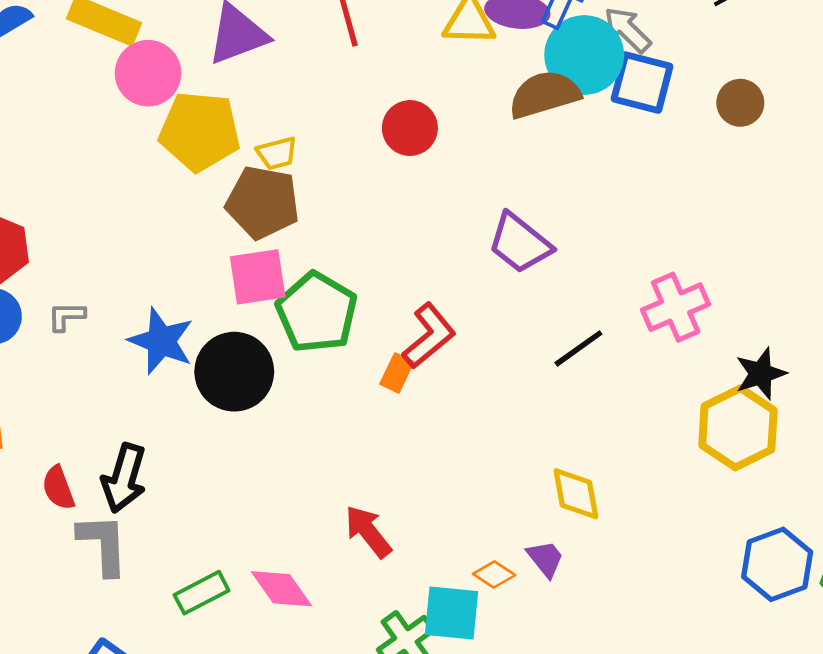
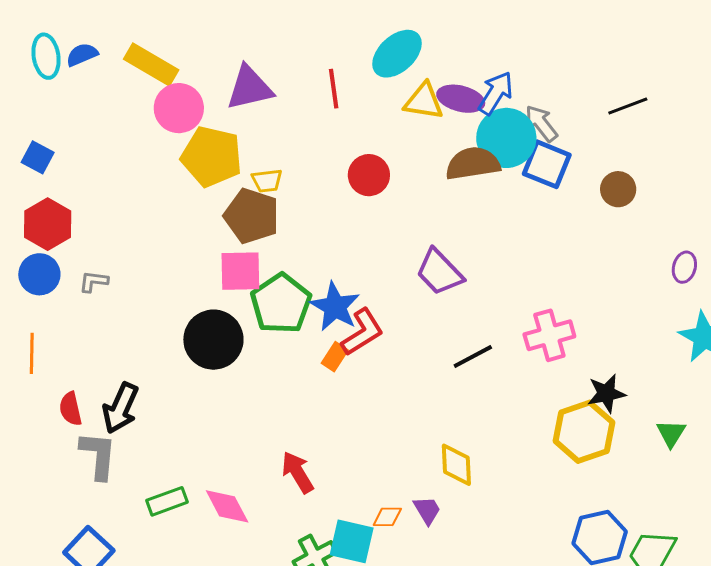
blue star: (161, 341) -> (335, 307), moved
orange diamond: (494, 574) -> (387, 517), turned -40

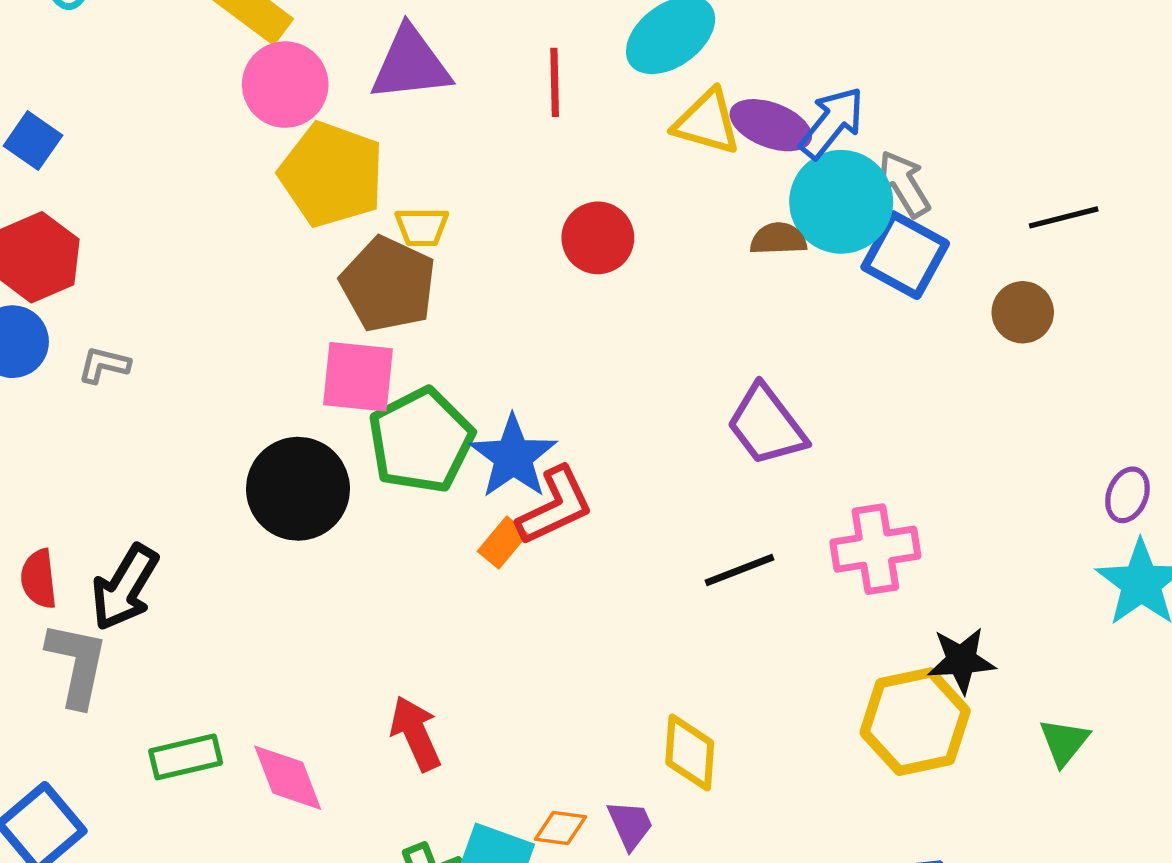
black line: (628, 106) -> (1064, 217), moved
brown semicircle: (473, 163) -> (778, 239), size x0.6
purple ellipse: (684, 267) -> (1127, 495), moved
purple trapezoid: (439, 272) -> (766, 425), moved

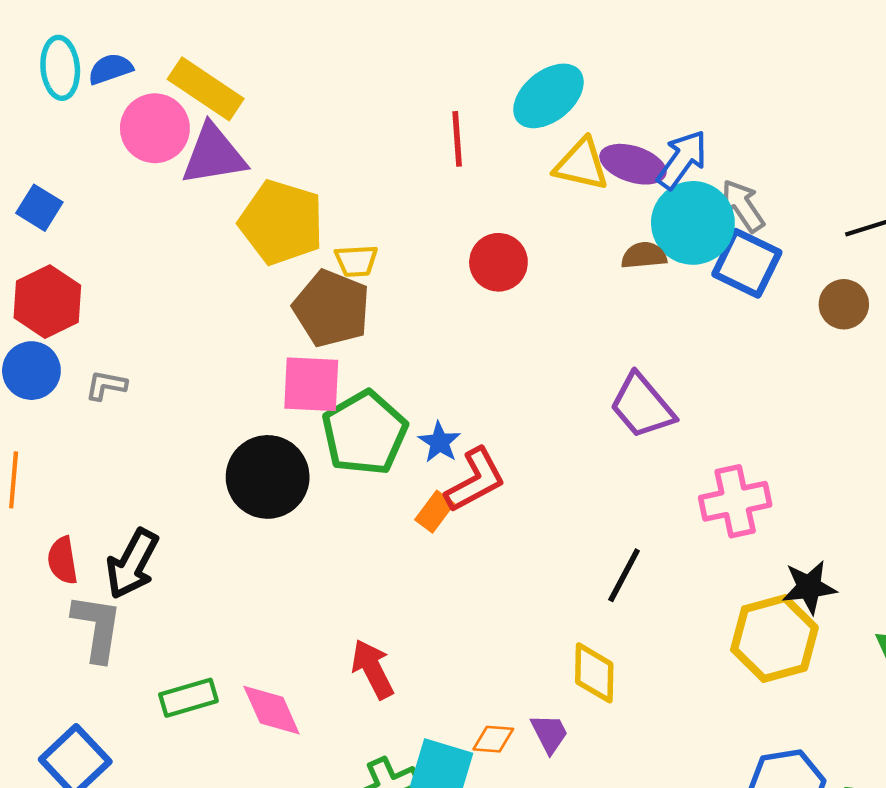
purple triangle: (411, 64) -> (214, 155), moved
pink circle: (285, 85) -> (155, 128), moved
blue star: (513, 457) -> (439, 442), size x0.6
black line: (740, 570) -> (624, 575), moved, turned -38

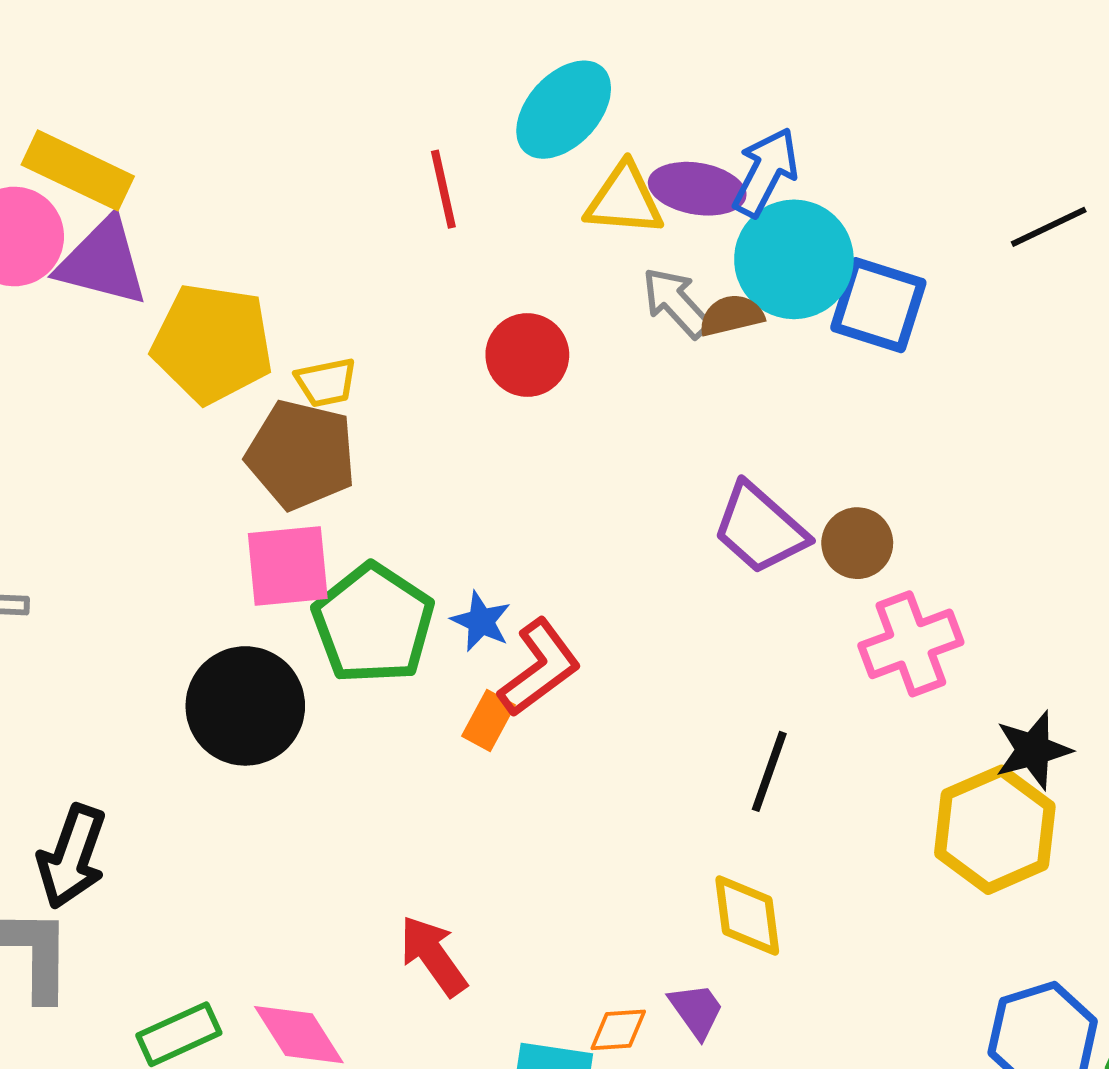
purple triangle: (214, 155) -> (103, 262), turned 32
gray arrow: (743, 206) -> (676, 303), moved
brown circle: (844, 304) -> (857, 543), moved

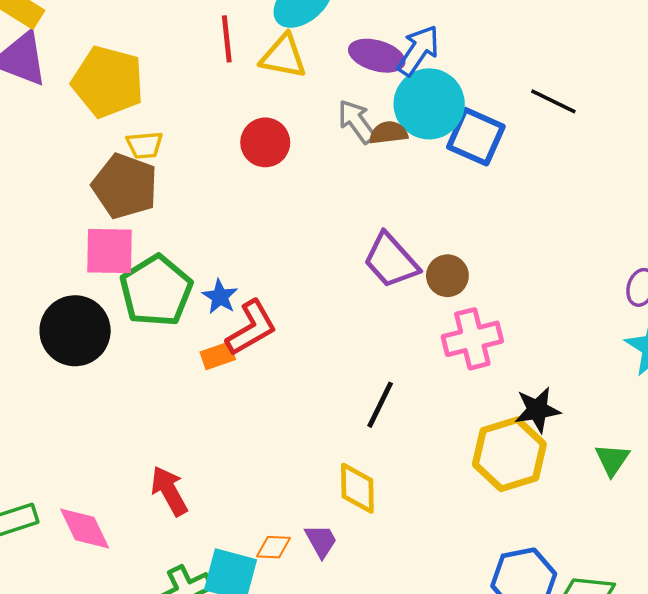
yellow triangle: (624, 200) -> (283, 56), moved
black line: (1049, 227) -> (553, 101), moved, turned 45
yellow pentagon: (212, 343) -> (108, 82), moved
orange rectangle: (489, 721) -> (218, 356), turned 36

